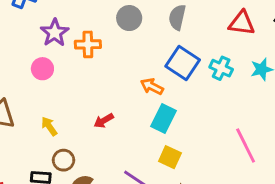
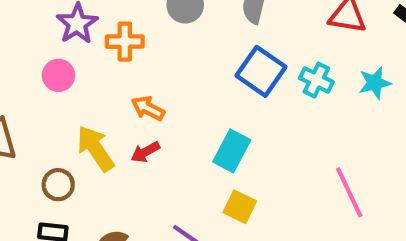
orange arrow: (152, 86) -> (148, 108), moved
yellow arrow: (49, 126) -> (95, 148), moved, size x1.6
brown circle: (64, 160) -> (58, 185), moved

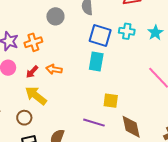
cyan star: (375, 83) -> (155, 33), moved
cyan rectangle: (232, 151) -> (96, 61), moved
red arrow: (145, 152) -> (32, 72), moved

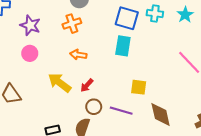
orange cross: (33, 42) -> (72, 24), moved
red arrow: (32, 72) -> (87, 85), moved
brown circle: (24, 118) -> (94, 107), moved

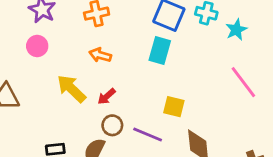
cyan star: (185, 15) -> (236, 30), moved

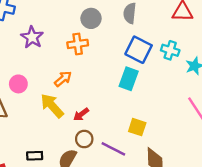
pink circle: (37, 46) -> (18, 84), moved
orange arrow: (100, 55) -> (63, 79), moved, turned 120

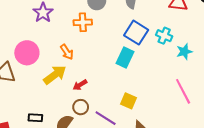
orange arrow: (63, 79) -> (67, 52), turned 91
pink circle: (18, 84) -> (27, 53), size x1.5
yellow arrow: (52, 106) -> (55, 75), turned 90

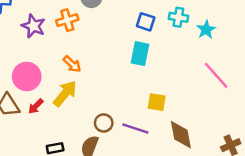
orange cross: (83, 22) -> (67, 20), moved
blue square: (136, 33) -> (146, 22), size x0.7
red arrow: (80, 85) -> (36, 106), moved

